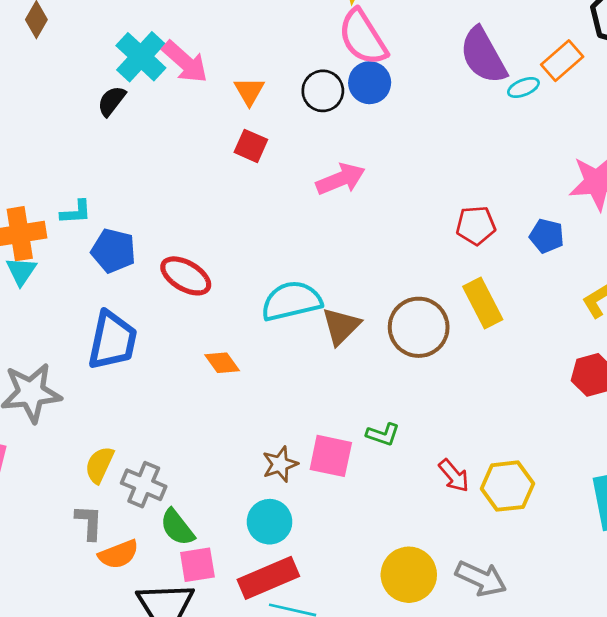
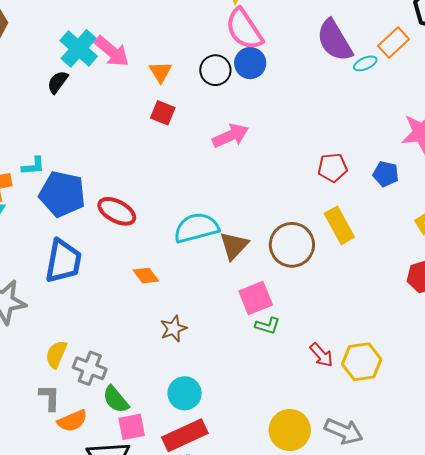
blue pentagon: (113, 251) -> (62, 194), size x1.4
pink square: (331, 456) -> (256, 298), moved, turned -32
brown star: (280, 464) -> (173, 329), moved

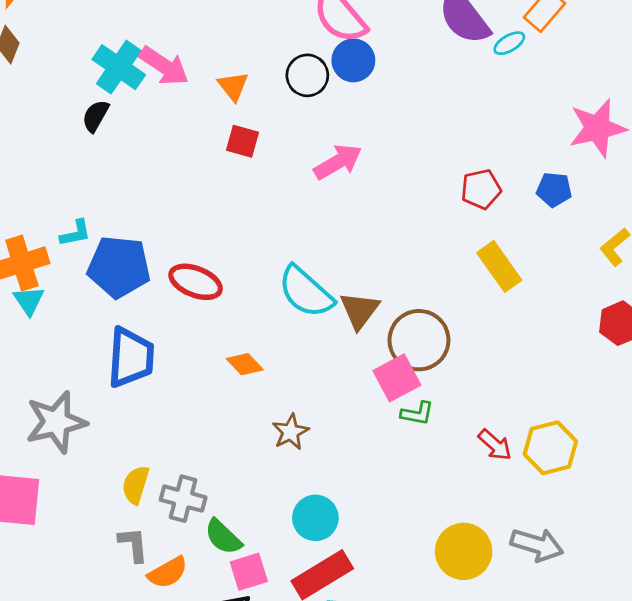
cyan semicircle: (196, 228) -> (306, 292), turned -117
brown circle: (292, 245) -> (419, 340), moved

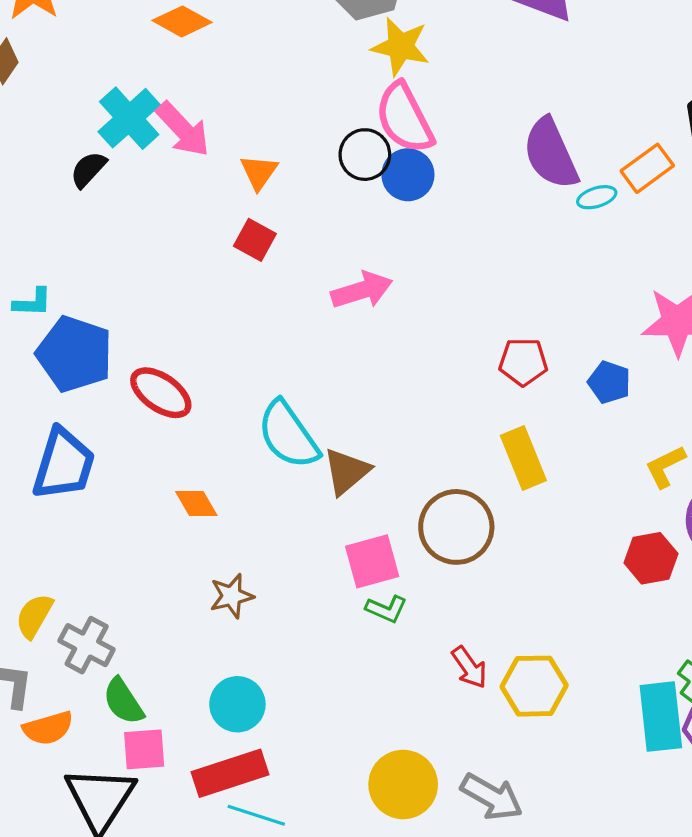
black circle: (307, 75) -> (365, 155), moved
brown circle: (419, 340) -> (456, 527), moved

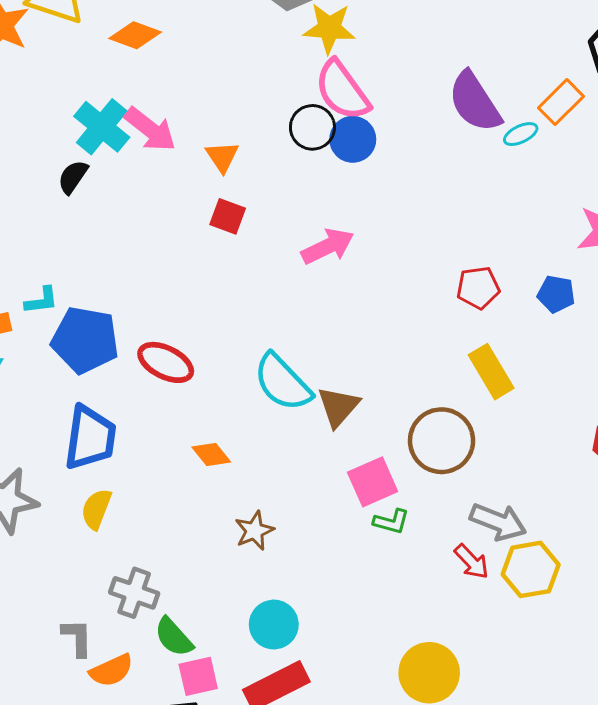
yellow semicircle: (34, 616) -> (96, 509), moved
gray arrow: (492, 797) -> (498, 522), moved

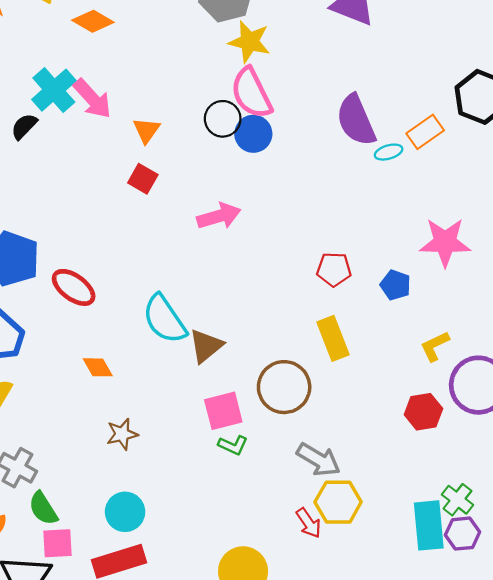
red arrow: (472, 562) -> (309, 523), moved

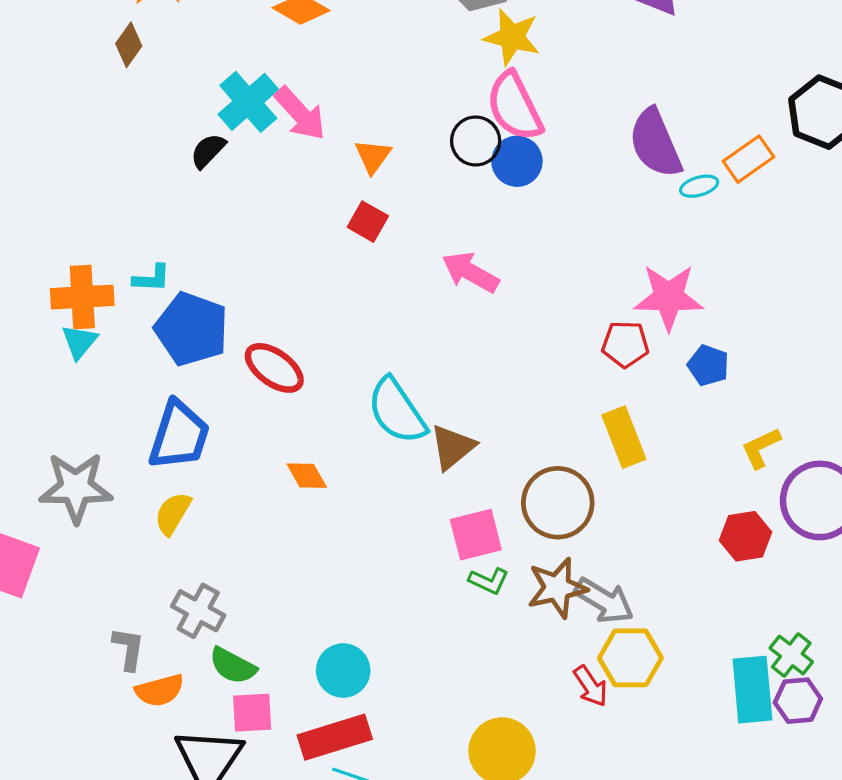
pink arrow: (219, 216) -> (470, 272), turned -135
pink star: (445, 242) -> (669, 297), moved
brown star: (122, 434) -> (557, 588), moved, size x1.4
green semicircle: (43, 508) -> (233, 666), turned -30

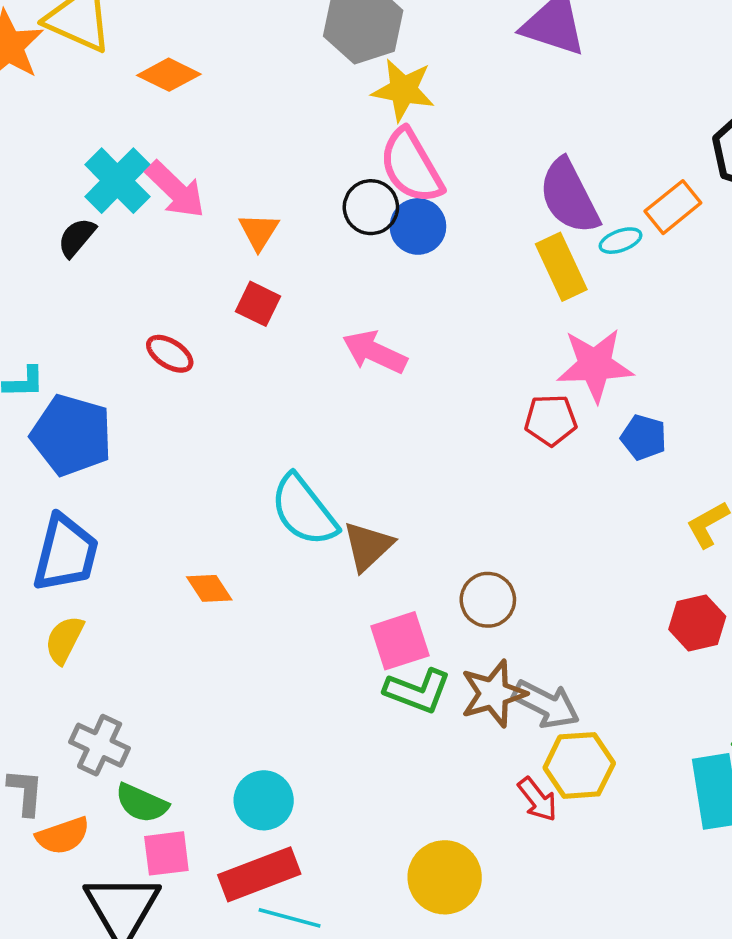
red ellipse: (274, 368) -> (170, 354), moved, size x0.7
yellow rectangle: (624, 437) -> (561, 267), moved
brown circle: (558, 503) -> (488, 600), size x0.7
green L-shape: (489, 581) -> (418, 691), size x1.5

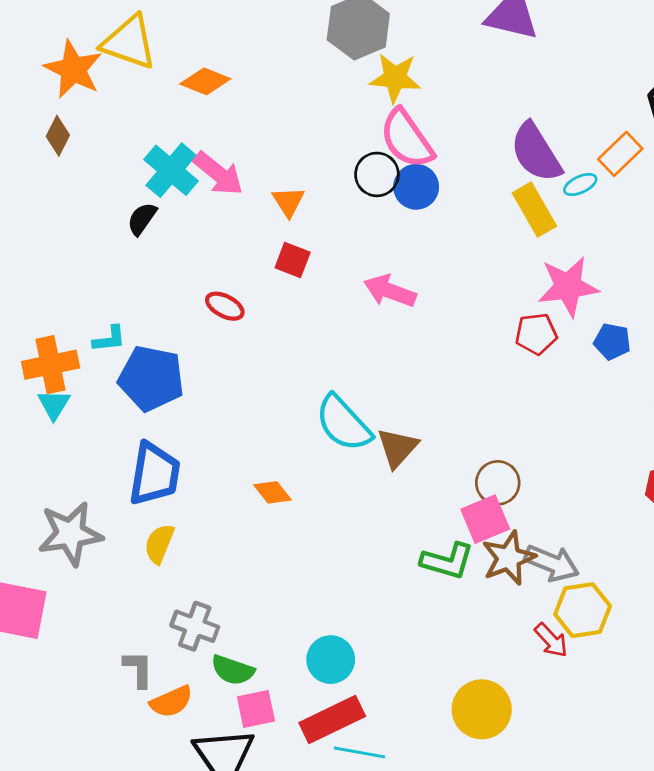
pink square: (400, 641) -> (485, 519), moved

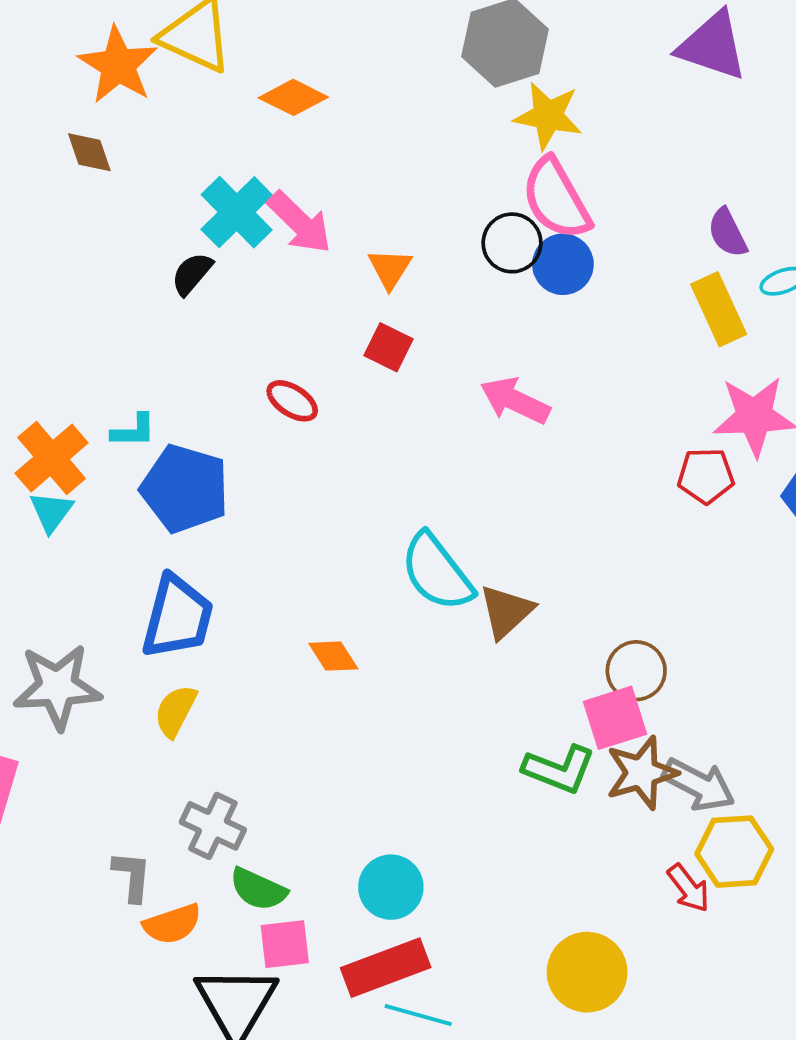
brown diamond: (58, 136) -> (89, 152), turned -51
purple semicircle: (536, 152) -> (728, 233), size x0.6
orange cross: (51, 365) -> (52, 458), turned -34

